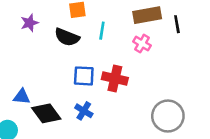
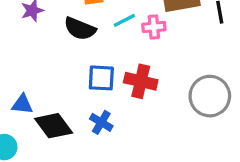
cyan line: (102, 31) -> (124, 20), turned 54
pink cross: (142, 44) -> (154, 27), moved, turned -36
gray circle: (168, 116) -> (210, 96), moved

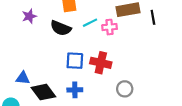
gray circle: (210, 96) -> (125, 89), moved, size x0.6
blue cross: (101, 122) -> (75, 90), turned -32

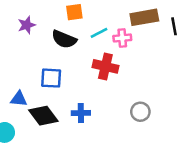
blue square: (75, 61) -> (51, 78), moved
red cross: (101, 63) -> (105, 66), moved

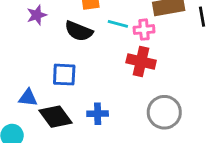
cyan line: (99, 33) -> (118, 24), turned 42
red cross: (105, 66) -> (141, 61), moved
gray circle: (140, 112) -> (164, 112), size x1.5

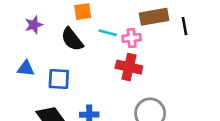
black semicircle: (79, 31) -> (72, 39), turned 30
blue triangle: (28, 98) -> (26, 68), moved

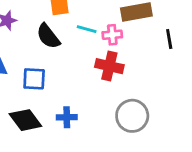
black line: (184, 26) -> (169, 39), moved

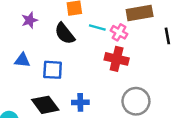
pink cross: (112, 35) -> (119, 32), turned 35

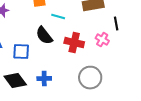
pink cross: (119, 32) -> (102, 40), moved
black semicircle: (65, 34) -> (44, 36), moved

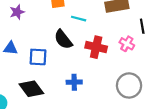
gray circle: (90, 78) -> (129, 85), moved
blue cross: (44, 79) -> (74, 82), moved

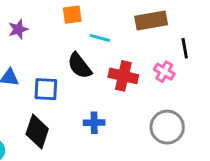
black diamond: (31, 89) -> (37, 131), turned 55

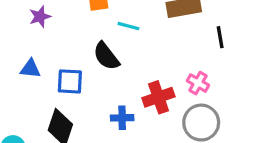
pink cross: (164, 72) -> (198, 83), moved
red cross: (123, 76) -> (158, 97), moved, turned -32

